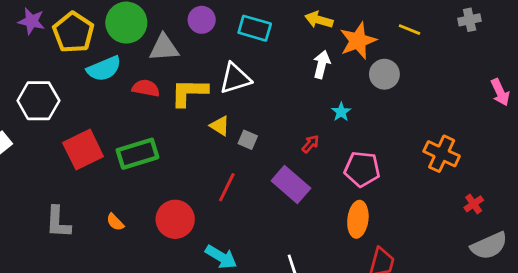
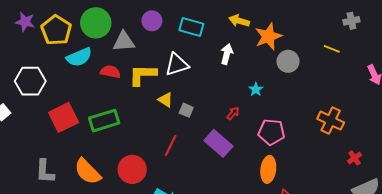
yellow line: (410, 30) -> (332, 49), moved
white arrow: (322, 64) -> (227, 54), moved
orange semicircle: (115, 222) -> (87, 171), size x2.0

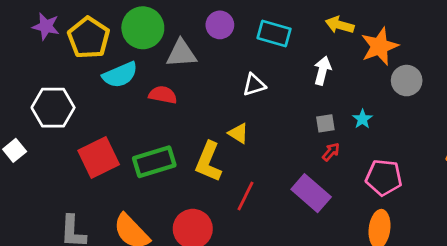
white triangle: (177, 64) -> (254, 85), size x0.7
yellow L-shape: (143, 75) -> (208, 162), moved, turned -68
gray square: (186, 110) -> (325, 123), moved, turned -32

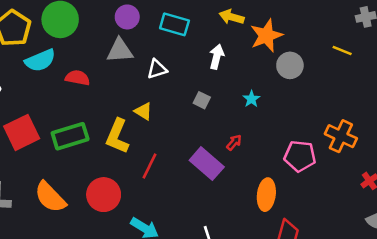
gray triangle: (181, 53) -> (120, 50), moved
gray square: (325, 123) -> (202, 100), moved, turned 35
red arrow: (331, 152) -> (234, 142), moved
pink pentagon: (384, 177) -> (300, 156), moved

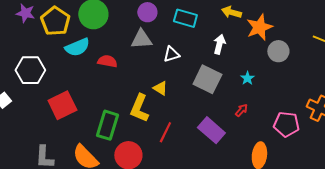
gray square: (202, 100) -> (207, 79), size x2.0
green rectangle: (70, 136) -> (107, 125), moved, turned -56
red arrow: (234, 142) -> (241, 110), moved

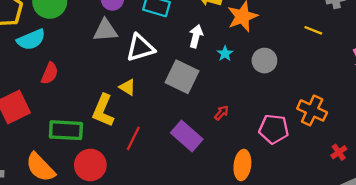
gray circle: (278, 51) -> (264, 61), moved
white triangle: (171, 54) -> (140, 48), size x1.5
red semicircle: (107, 61) -> (50, 73), moved, turned 102
cyan star: (247, 78) -> (225, 54), moved
green rectangle: (107, 125) -> (66, 130), turned 76

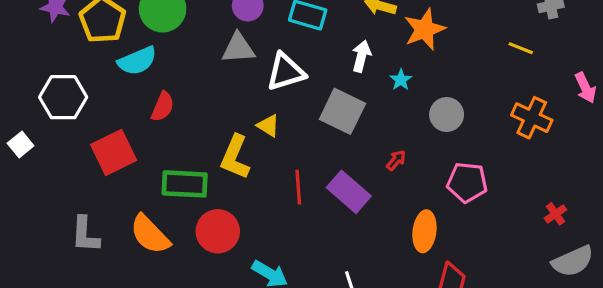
gray circle: (264, 61) -> (447, 115), moved
orange cross: (312, 110) -> (532, 118), moved
red line: (133, 138) -> (298, 187), moved, turned -30

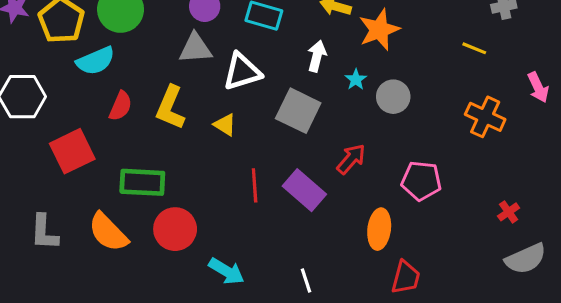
gray circle: (447, 115) -> (393, 97), moved
yellow L-shape: (235, 157) -> (170, 108), moved
red arrow: (396, 160) -> (351, 159), size x1.5

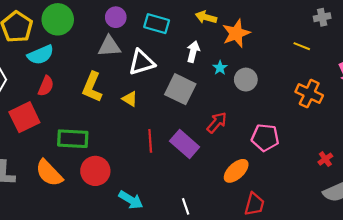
red semicircle: (121, 106) -> (46, 86), moved
orange ellipse: (379, 229) -> (236, 171), turned 40

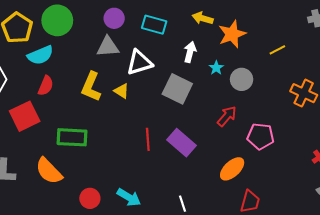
yellow line: (302, 46) -> (277, 50), moved, turned -49
yellow triangle: (130, 99) -> (121, 91), moved
red arrow: (217, 123) -> (227, 116), moved
red circle: (95, 171) -> (90, 198), moved, size x0.7

